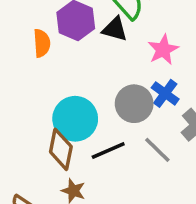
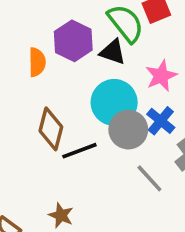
cyan circle: (75, 119) -> (114, 102), moved
brown diamond: (61, 149) -> (51, 129), moved
black line: (108, 151) -> (79, 151), moved

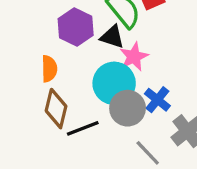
orange semicircle: (37, 62) -> (49, 69), moved
pink star: (161, 76) -> (134, 57), moved

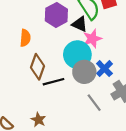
orange semicircle: (49, 69) -> (25, 38), moved

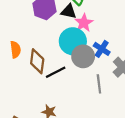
orange semicircle: (25, 38) -> (15, 50), moved
gray line: (94, 103) -> (99, 84), turned 42

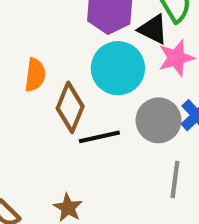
cyan circle: (73, 41) -> (118, 68), moved

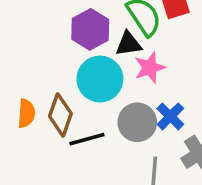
black triangle: (153, 29) -> (129, 44), turned -32
orange semicircle: (35, 75) -> (26, 113), moved

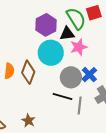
black line: (87, 139) -> (63, 96), moved, turned 30

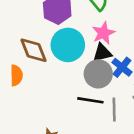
black triangle: (67, 34) -> (102, 53), moved
brown diamond: (28, 72) -> (34, 50), moved, turned -35

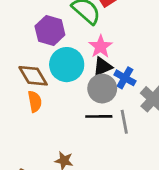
orange semicircle: (16, 75) -> (35, 101), moved

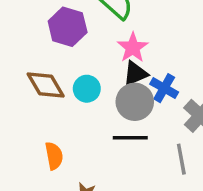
cyan circle: (67, 65) -> (87, 89), moved, size x0.6
orange semicircle: (35, 101) -> (54, 156), moved
gray line: (124, 122) -> (181, 159), moved

